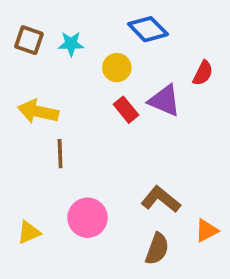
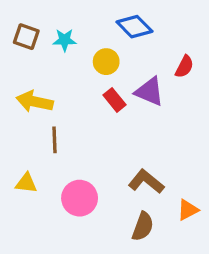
yellow triangle: (29, 232) -> (26, 183), moved, turned 30

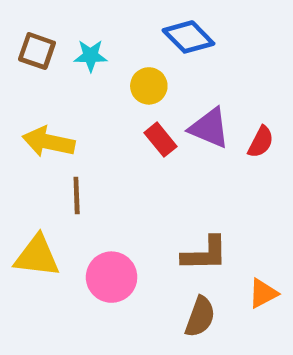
red semicircle: (184, 67) -> (261, 142), moved
brown L-shape: (146, 181) -> (205, 254), turned 140
yellow triangle: (26, 183) -> (37, 256), size x1.5

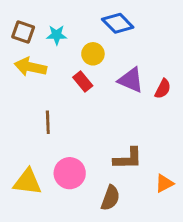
red rectangle: (160, 140) -> (83, 81), moved
yellow arrow: (49, 142) -> (30, 67), moved
yellow triangle: (37, 256) -> (27, 182), moved
brown semicircle: (200, 317) -> (110, 198), moved

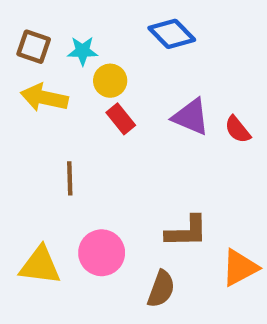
yellow circle: (93, 54) -> (110, 81), moved
red semicircle: (163, 89) -> (238, 130), turned 114
orange triangle: (164, 183) -> (240, 268), size x1.4

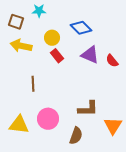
blue diamond: (172, 34) -> (81, 28), moved
cyan star: (83, 51) -> (39, 11), moved
orange triangle: (240, 268) -> (113, 126), turned -30

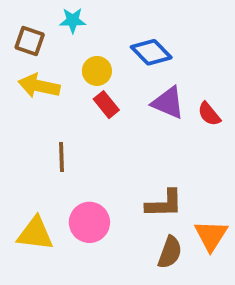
brown semicircle: (76, 136) -> (170, 252), moved

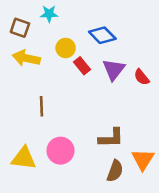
purple triangle: (168, 103) -> (114, 70), turned 45
red rectangle: (106, 105) -> (82, 66), moved

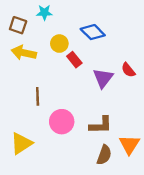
purple triangle: (114, 70) -> (103, 78), moved
pink circle: (60, 151) -> (62, 122), moved
yellow triangle: (24, 158) -> (21, 143), turned -40

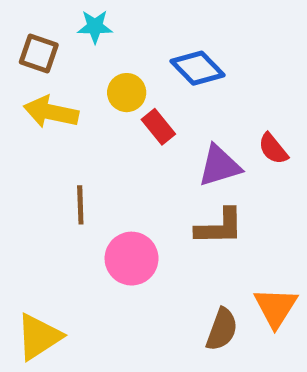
purple triangle: (103, 78) -> (219, 166), turned 35
brown L-shape: (101, 125) -> (219, 227), moved
yellow triangle: (21, 143) -> (39, 337), moved

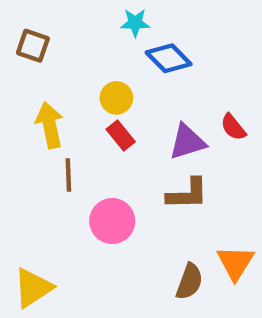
cyan star: (95, 27) -> (135, 23), moved
yellow circle: (127, 93) -> (116, 98), moved
yellow arrow: (51, 112) -> (50, 125), moved, turned 66
red rectangle: (158, 127) -> (121, 135), moved

